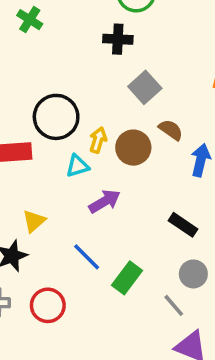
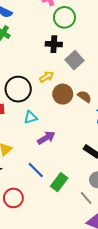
gray square: (145, 87) -> (74, 60), moved
yellow arrow: (98, 140) -> (47, 77), moved, turned 40
brown circle: (133, 148) -> (63, 94), moved

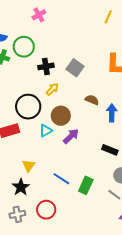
green circle: (64, 17) -> (24, 47), moved
black cross: (54, 44) -> (46, 66), moved
brown circle: (63, 94) -> (61, 116), moved
purple arrow: (46, 138) -> (71, 136), moved

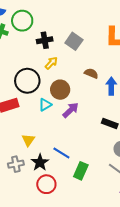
green rectangle: (86, 185) -> (81, 171), moved
black star: (21, 187) -> (40, 162), moved
gray cross: (17, 214) -> (16, 164), moved

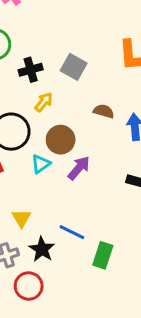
red circle: (46, 184) -> (29, 286), moved

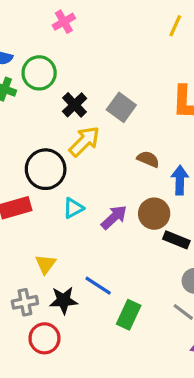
black cross: (31, 70) -> (75, 105), turned -35
yellow arrow: (44, 102) -> (84, 141), size x1.5
brown circle: (61, 140) -> (154, 214), moved
black star: (42, 249) -> (63, 300), turned 30

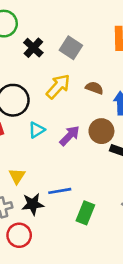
yellow arrow: (84, 141) -> (58, 86), moved
blue line: (98, 286) -> (60, 191), turned -40

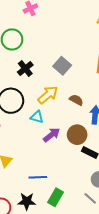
black cross: (33, 48) -> (25, 69), moved
cyan triangle: (37, 130) -> (37, 117), moved, turned 40
black star: (33, 204) -> (27, 201), moved

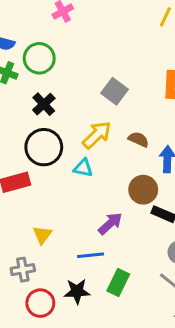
black cross: (25, 69) -> (44, 104), moved
purple arrow: (52, 135) -> (110, 223), moved

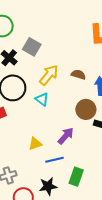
gray square: (115, 91) -> (32, 47), moved
cyan triangle: (83, 168) -> (42, 99), turned 32
yellow triangle: (42, 235) -> (35, 144), moved, turned 40

